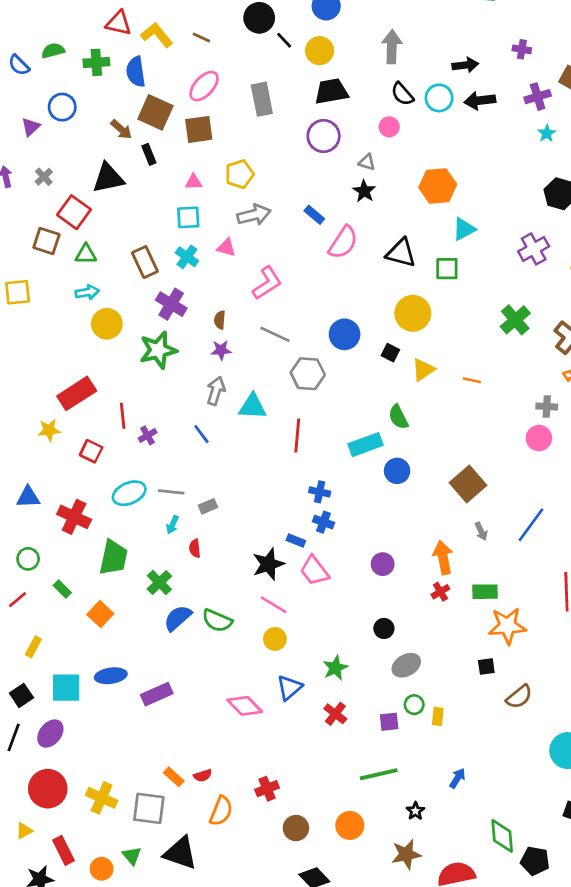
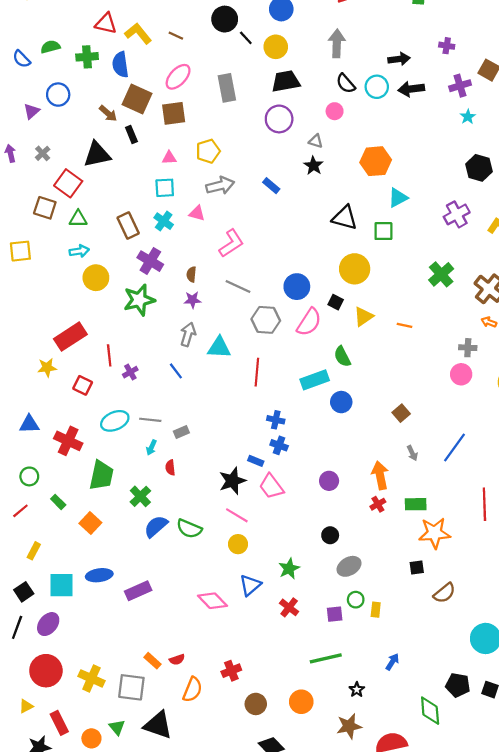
pink semicircle: (343, 242) -> (309, 322), moved
brown square: (468, 484) -> (401, 413), size x0.6
black pentagon: (535, 861) -> (458, 685), moved

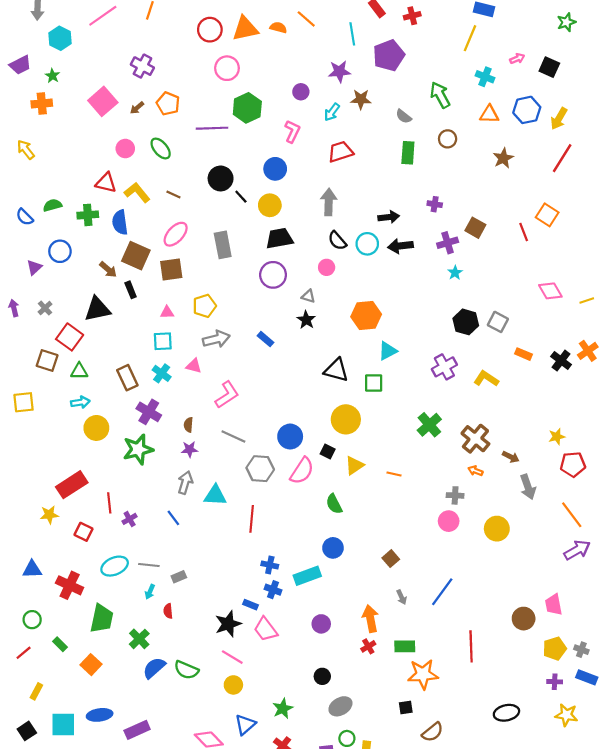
cyan rectangle: (315, 380) -> (307, 576), moved

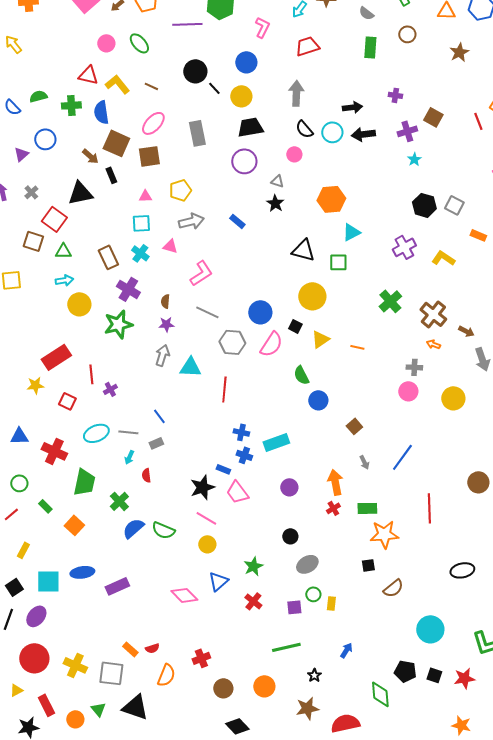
blue line: (173, 518) -> (159, 416), moved
blue circle: (333, 548) -> (318, 400), moved

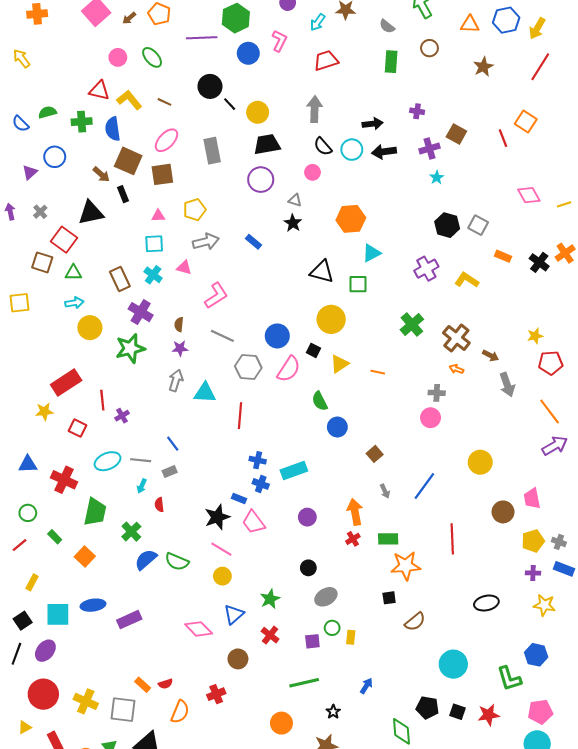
blue circle: (246, 62) -> (248, 53), moved
yellow circle: (453, 398) -> (480, 462), moved
brown circle: (223, 688) -> (238, 659), moved

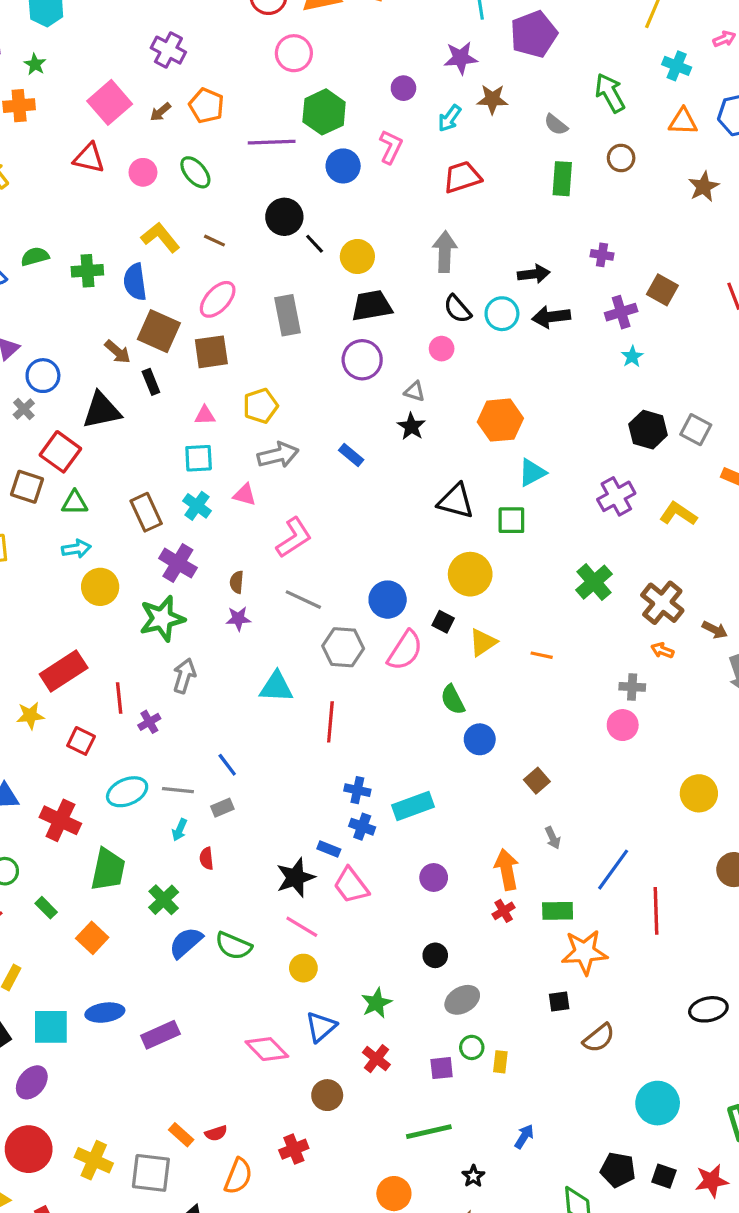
red triangle: (99, 91) -> (89, 158), moved
blue circle: (55, 157) -> (43, 376), moved
gray arrow: (176, 380) -> (184, 676), moved
blue line: (424, 486) -> (613, 870), moved

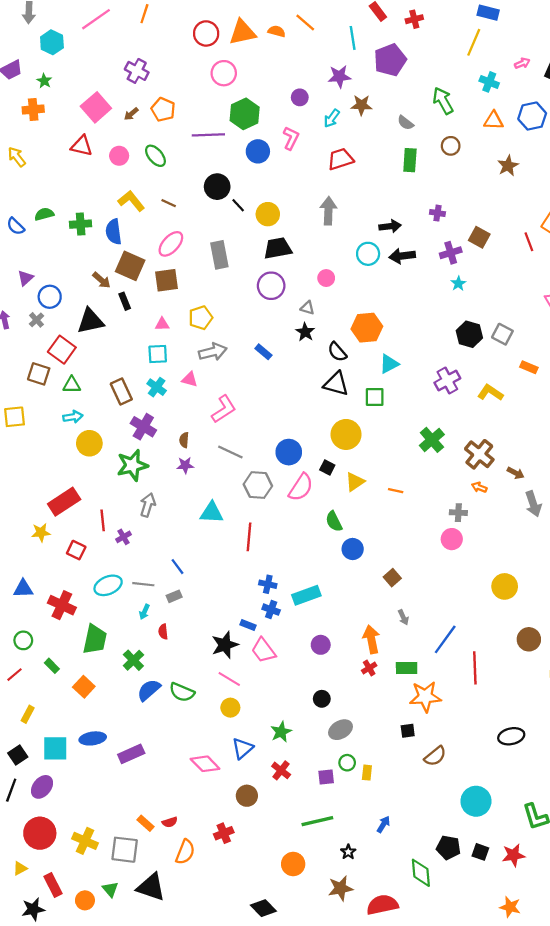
black semicircle: (457, 309) -> (337, 352), moved

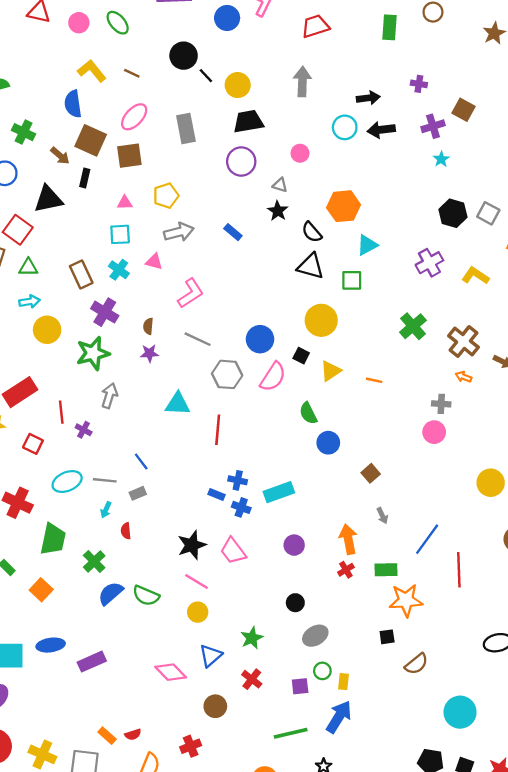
green cross: (81, 224) -> (24, 132), moved, turned 30
black rectangle: (125, 301) -> (85, 178), turned 35
purple cross: (124, 537) -> (84, 430), turned -32
blue rectangle: (248, 625) -> (216, 494), moved
blue arrow: (383, 824) -> (339, 717), moved, size x1.8

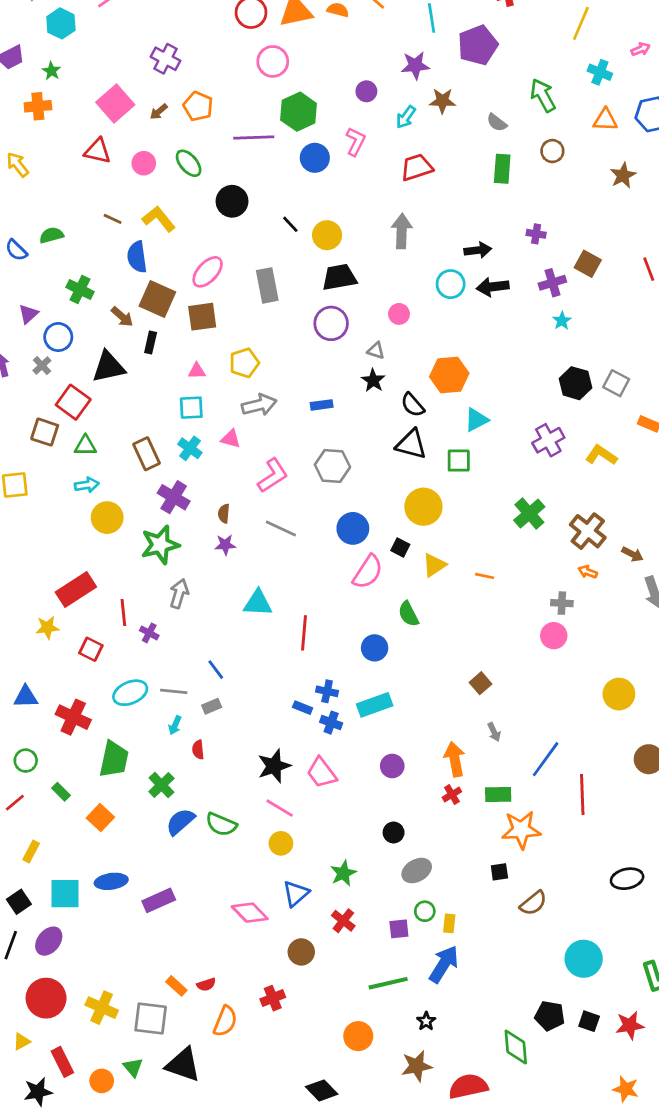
black circle: (184, 56) -> (232, 201), moved
brown line: (132, 73) -> (113, 219), moved
blue rectangle: (233, 232) -> (322, 405), turned -48
gray hexagon: (227, 374) -> (332, 466), moved
blue circle: (328, 443) -> (375, 648), moved

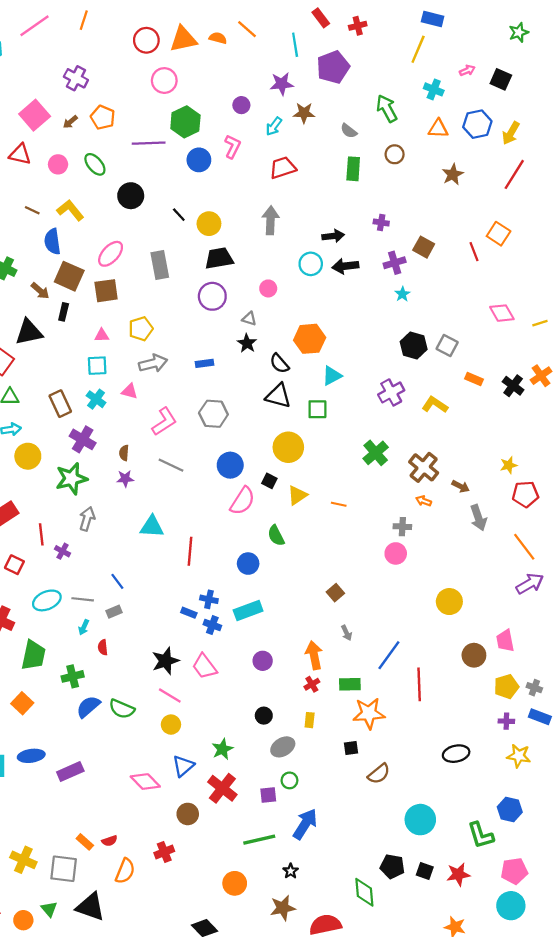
green cross: (161, 785) -> (73, 676), turned 30
red cross: (343, 921) -> (222, 788), size x1.5
yellow rectangle: (449, 923) -> (310, 720), moved

